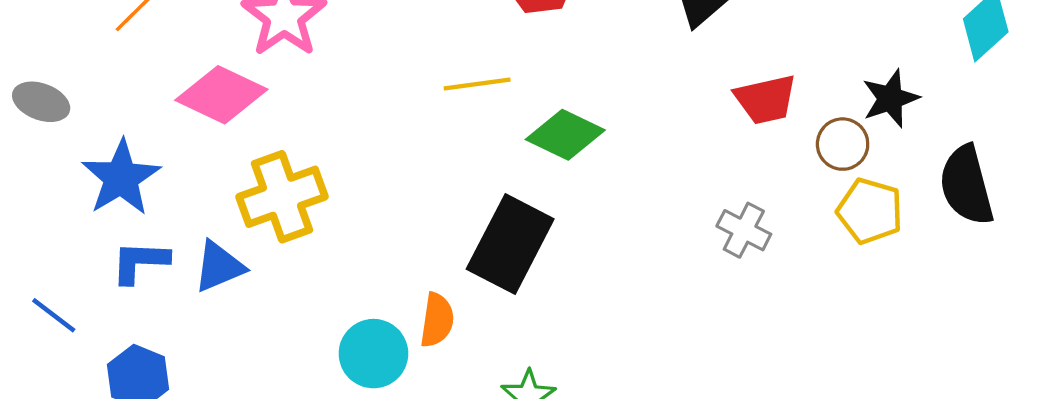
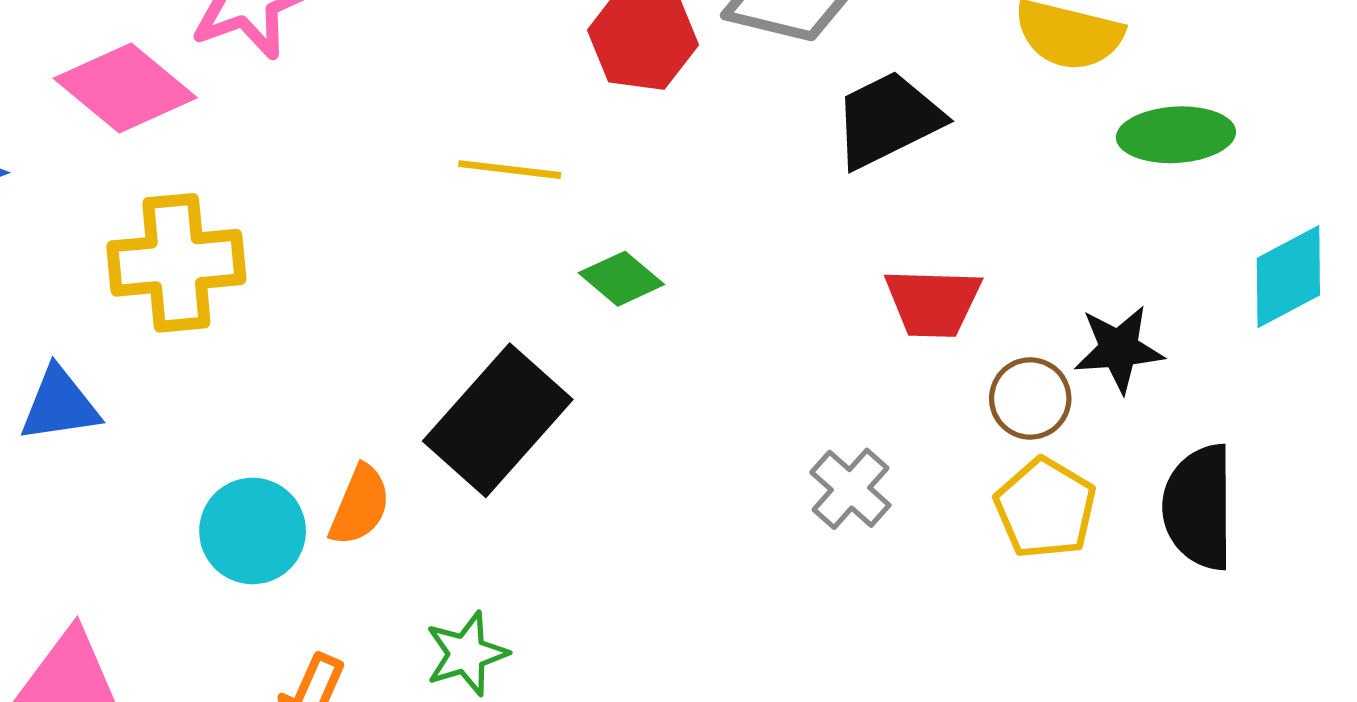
green diamond: (565, 135) -> (621, 279), size x0.7
blue triangle: (219, 267) -> (60, 405), moved

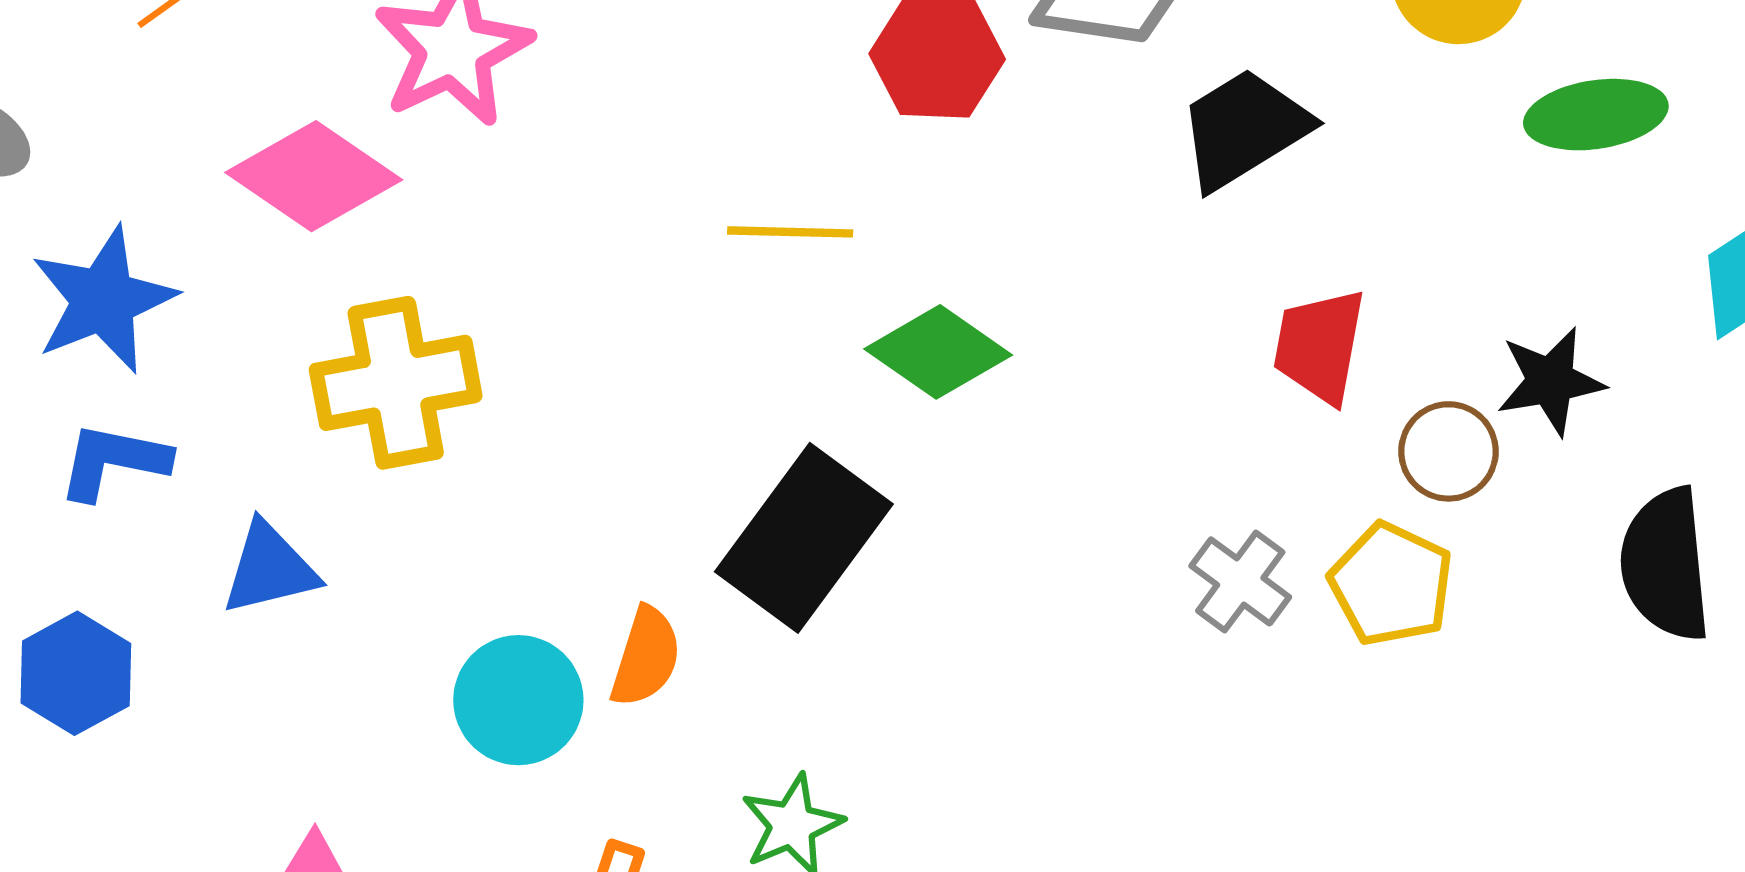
green diamond: (621, 279) -> (938, 352), size x1.4
red trapezoid: (933, 303) -> (1320, 346), turned 104
yellow pentagon: (1045, 508) -> (1391, 584), moved

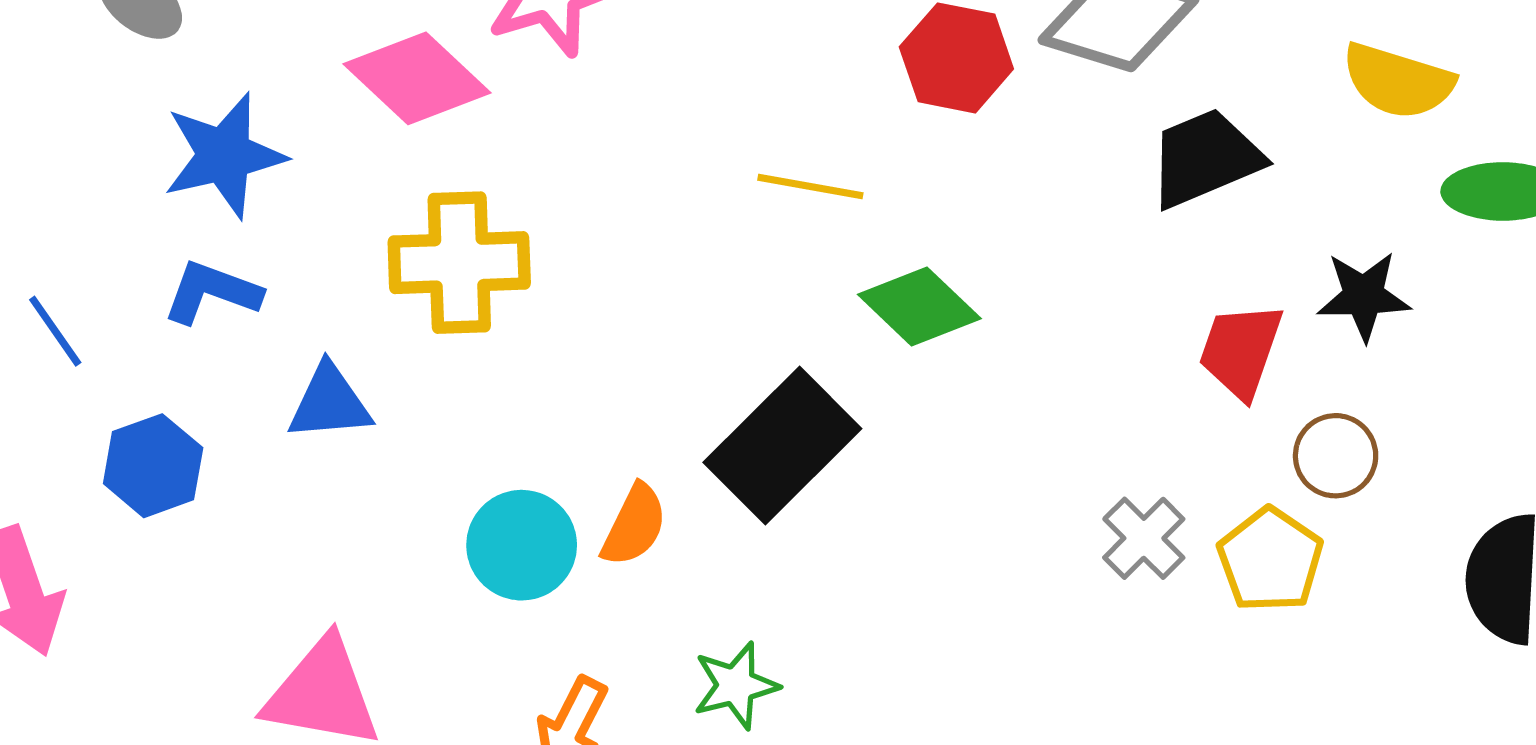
black star: (1550, 381) -> (1364, 296), moved

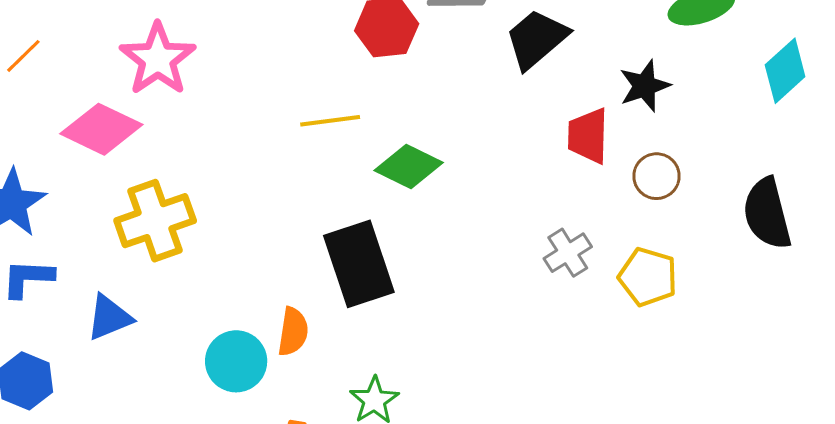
black rectangle: (782, 445) -> (359, 264), turned -46
gray cross: (1144, 538) -> (568, 253), turned 30
yellow pentagon: (1270, 560) -> (648, 277), moved

